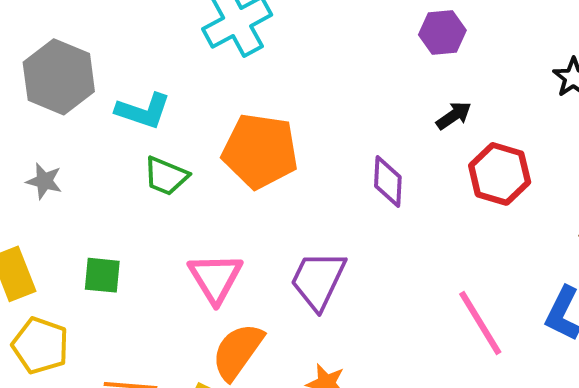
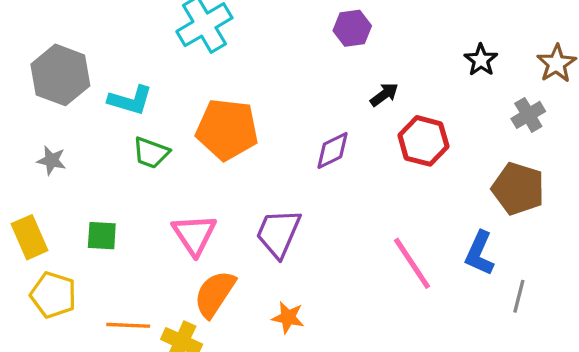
purple hexagon: (442, 32) -> (352, 28), moved
purple diamond: (388, 181) -> (332, 150), turned 63

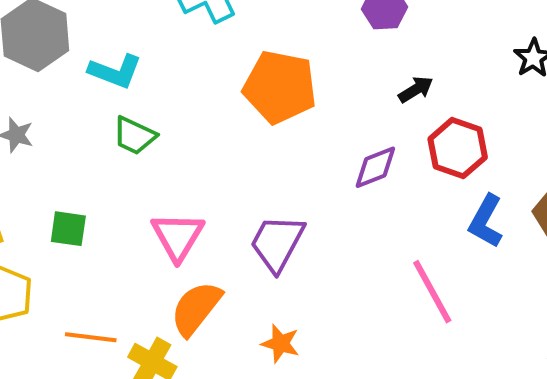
orange pentagon: (227, 129) -> (280, 87), moved
purple diamond: (332, 150) -> (375, 167), moved
blue L-shape: (480, 253) -> (486, 221), moved

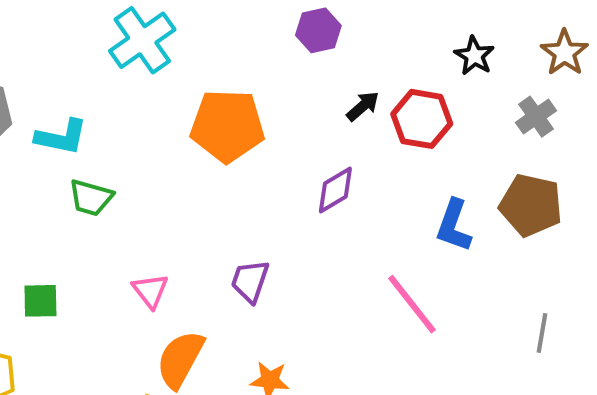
red hexagon: (458, 148) -> (422, 119), moved
pink triangle: (178, 236) -> (150, 291), size x0.7
purple trapezoid: (277, 243) -> (250, 281), size x0.7

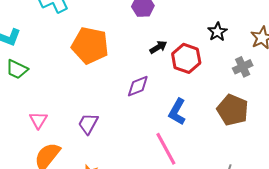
blue L-shape: (454, 226) -> (177, 112), moved

